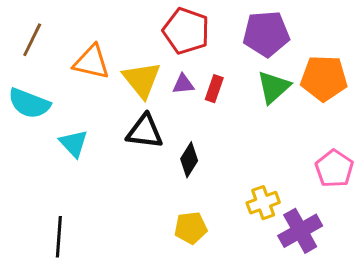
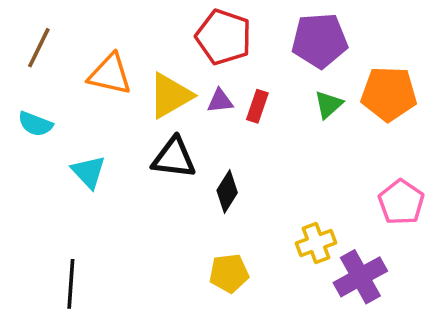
yellow triangle: (142, 80) -> (170, 96), turned 39
green triangle: (274, 87) -> (328, 104), size x0.7
cyan semicircle: (29, 103) -> (35, 124), size x0.7

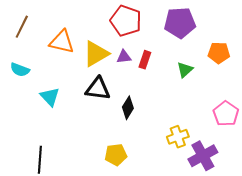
orange pentagon: (389, 94) -> (219, 53), size x0.7
green triangle: (328, 104) -> (185, 70), moved
yellow pentagon: (229, 273) -> (116, 155), moved

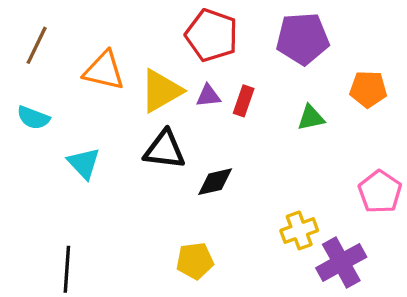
green triangle: (185, 70) -> (311, 118), turned 30
black diamond: (128, 108) -> (215, 182), turned 45

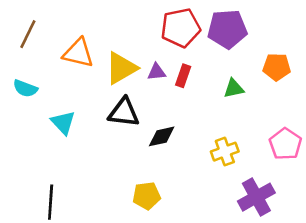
red pentagon: (212, 35) -> (181, 28), moved, turned -30
yellow cross: (299, 230) -> (225, 152), moved

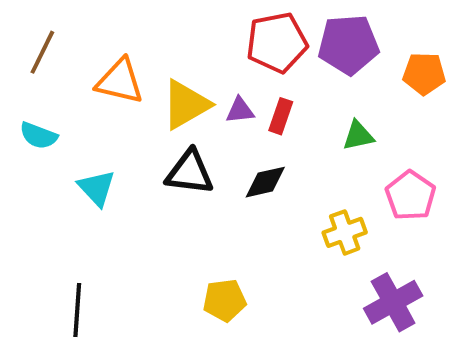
orange pentagon: (277, 67) -> (424, 74), moved
black diamond: (162, 136) -> (265, 182), moved
pink pentagon: (285, 144) -> (411, 196), moved

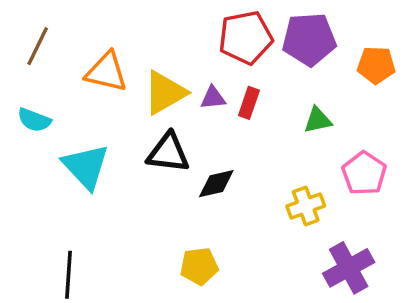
black diamond: (265, 182) -> (216, 184), moved
cyan triangle: (97, 188) -> (86, 166), size x1.4

